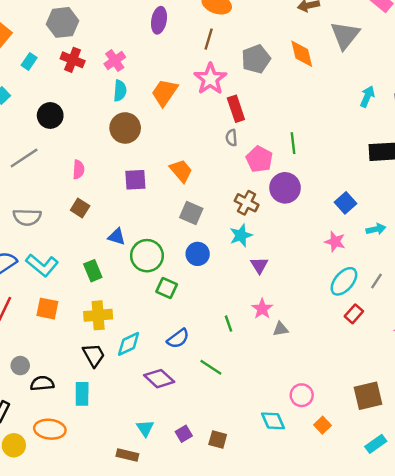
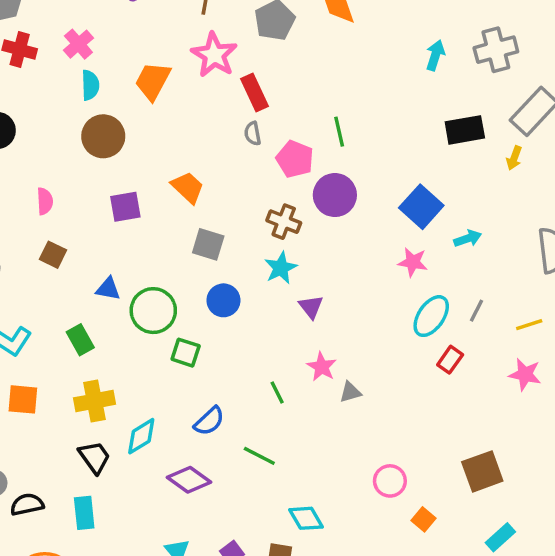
blue square: (346, 203) -> (421, 207), size x1.4
cyan diamond: (273, 421) -> (306, 518), moved

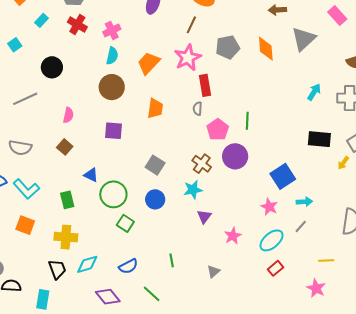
orange trapezoid: (188, 187) -> (155, 108), moved, turned 40
gray line: (476, 311) -> (301, 226), moved
pink star: (322, 367) -> (233, 236), moved
gray triangle: (350, 392) -> (213, 271), turned -40

